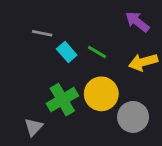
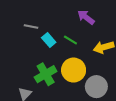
purple arrow: (137, 22) -> (86, 17), moved

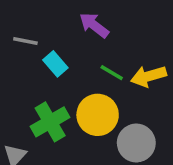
purple arrow: (86, 17) -> (94, 25), moved
green line: (70, 40) -> (112, 73), moved

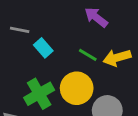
purple arrow: (94, 25) -> (96, 17), moved

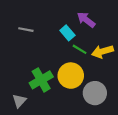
cyan rectangle: (43, 48) -> (67, 33), moved

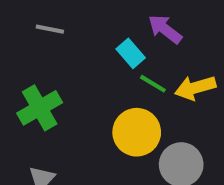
gray line: (26, 30) -> (50, 29), moved
green cross: (41, 80) -> (40, 108), moved

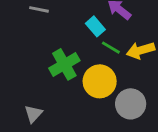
green cross: (40, 108) -> (64, 64), moved

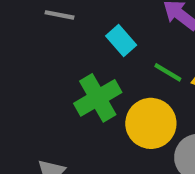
cyan rectangle: (95, 26) -> (121, 40), moved

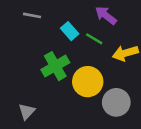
green line: (168, 72) -> (94, 39), moved

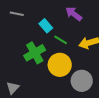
green line: (94, 39) -> (61, 40), moved

